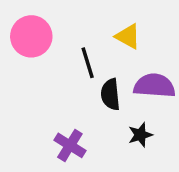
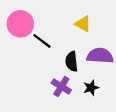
black line: (88, 63) -> (42, 41), moved, turned -36
purple cross: (70, 145) -> (61, 87), moved

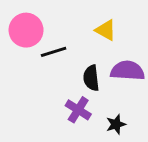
black line: (42, 41) -> (54, 52), turned -54
black star: (91, 88) -> (116, 124), moved

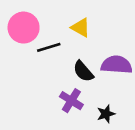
yellow triangle: (106, 30) -> (81, 28), moved
black semicircle: (91, 78) -> (83, 71), turned -35

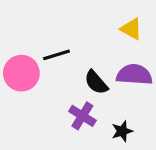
pink circle: (24, 28) -> (21, 73), moved
yellow triangle: (81, 28) -> (131, 29), moved

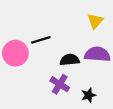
yellow triangle: (131, 29) -> (95, 21), turned 42
black semicircle: (96, 82) -> (70, 60), turned 126

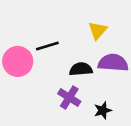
yellow triangle: (95, 21) -> (98, 31), moved

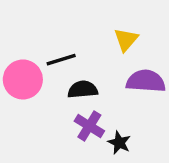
black semicircle: (81, 69) -> (83, 89), moved
black star: (103, 110) -> (119, 143), moved, turned -30

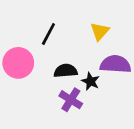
black line: (61, 60) -> (48, 34), moved, turned -45
black star: (119, 143) -> (91, 81), moved

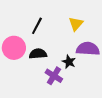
black semicircle: (66, 71) -> (38, 54), moved

